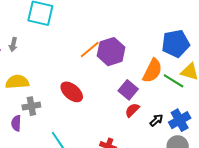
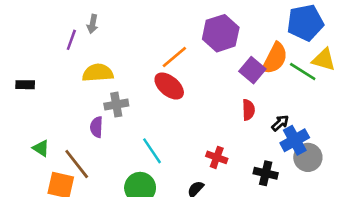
orange line: (90, 50) -> (174, 57), moved
purple square: (128, 90) -> (252, 70), moved
red semicircle: (132, 110) -> (248, 110), turned 133
blue cross: (180, 120) -> (295, 140), moved

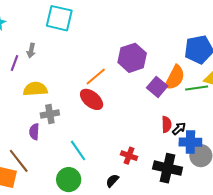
green line: (303, 72) -> (197, 88), turned -40
red semicircle: (248, 110) -> (166, 124), moved
blue cross: (295, 140) -> (190, 142), turned 30
black cross: (266, 173) -> (168, 168), size x1.5

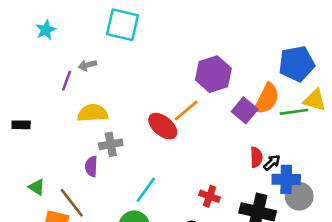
gray arrow: (31, 50) -> (87, 65), turned 64
orange line: (96, 77) -> (186, 110), moved
cyan line: (78, 150) -> (146, 190), turned 70

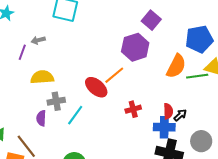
purple square: (245, 110) -> (151, 20), moved
blue cross: (286, 179) -> (164, 127), moved
cyan line: (146, 190) -> (75, 115), moved
red cross: (210, 196) -> (133, 109), moved, turned -35

